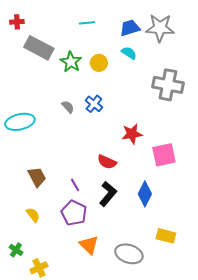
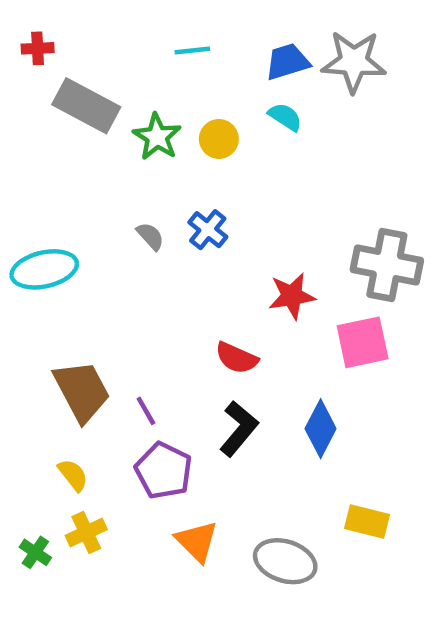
gray cross: (168, 85) -> (387, 265), moved
brown trapezoid: (37, 177) -> (82, 391), size x1.4
purple line: (75, 185) -> (146, 411), moved
yellow cross: (39, 268) -> (86, 532), moved

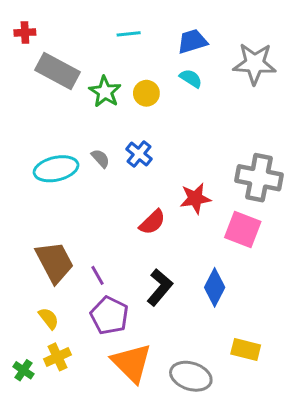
gray star: (354, 62) -> (255, 64), moved
cyan ellipse: (44, 269) -> (56, 169), moved
pink square: (363, 342) -> (243, 230), turned 33
red semicircle: (237, 358) -> (152, 222), moved, turned -68
orange triangle: (197, 541) -> (132, 363), size x1.4

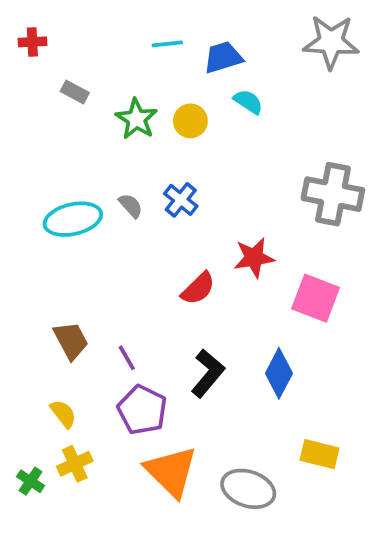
blue trapezoid: (192, 41) -> (223, 57), moved
gray star: (255, 64) -> (331, 42), moved
gray rectangle: (58, 71) -> (75, 92), size x0.5
gray cross: (259, 178) -> (333, 194), moved
brown trapezoid: (55, 262) -> (71, 341), size x0.7

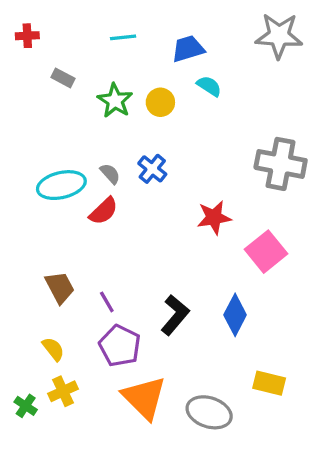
cyan line: (167, 44) -> (123, 37), moved
red semicircle: (198, 288) -> (104, 211), moved
pink square: (316, 298) -> (266, 252), turned 30

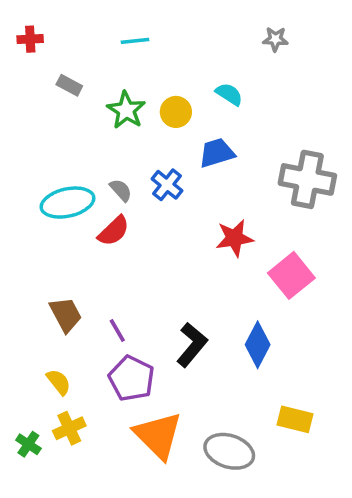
gray star: (279, 36) -> (275, 39), moved, size x0.5
blue trapezoid: (188, 49) -> (217, 153), moved

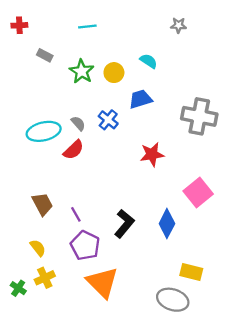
pink square: (291, 275) -> (198, 192), moved
gray ellipse: (229, 451) -> (173, 300), moved

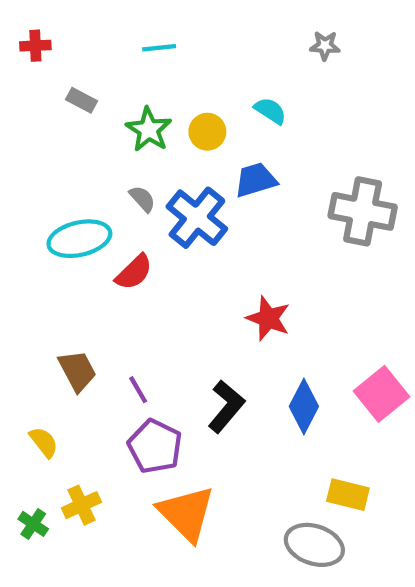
blue cross: (108, 120) -> (197, 218), size x1.6
gray semicircle: (78, 123) -> (142, 199), moved
red star: (152, 154) -> (268, 318), moved, turned 30
pink square: (198, 192) -> (381, 394), moved
yellow semicircle: (38, 248) -> (44, 442), moved

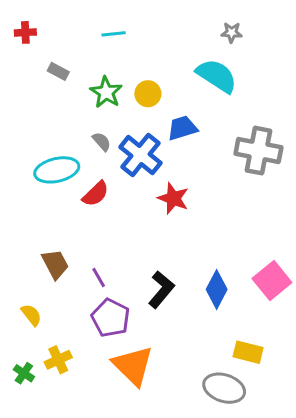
cyan semicircle: (270, 111) -> (217, 76), moved, size x1.8
red star: (268, 318) -> (173, 198), moved

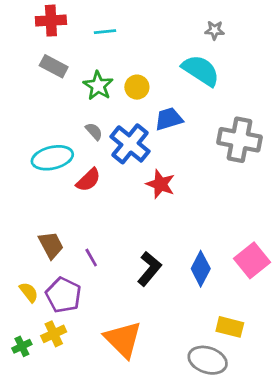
red cross: (25, 32) -> (51, 21), moved, size x1.5
gray rectangle: (58, 71) -> (54, 66), size x1.4
purple pentagon: (111, 318) -> (63, 295), moved
green cross: (24, 373) -> (22, 346), turned 30

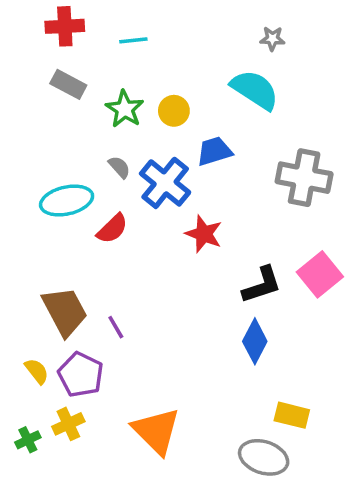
brown trapezoid: (51, 245) -> (65, 311), size x1.4
pink square: (252, 260) -> (320, 274), moved
black L-shape: (149, 269) -> (262, 285), moved, turned 32

